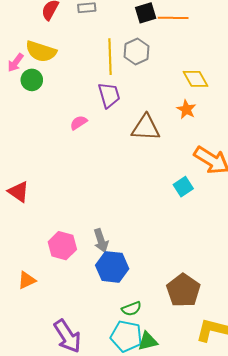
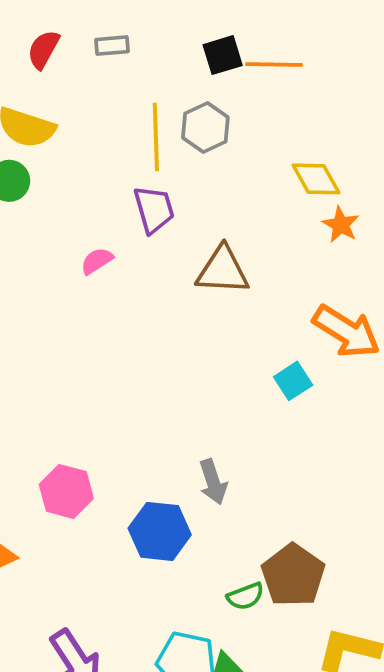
orange star: (186, 109) -> (341, 225), moved
gray arrow: (101, 241) -> (213, 482), moved
green semicircle: (131, 309) -> (245, 596), moved

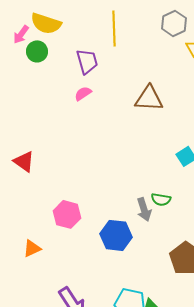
gray hexagon: (205, 127) -> (174, 23), moved
purple trapezoid: (154, 209) -> (87, 61), moved
green semicircle: (245, 596) -> (161, 199), moved, turned 30

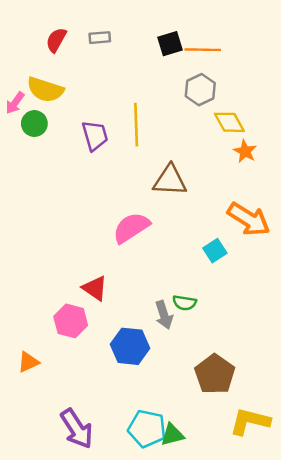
yellow line: (114, 28) -> (136, 125), moved
pink semicircle: (83, 93) -> (131, 228), moved, size x1.8
red triangle: (24, 161) -> (95, 288), moved

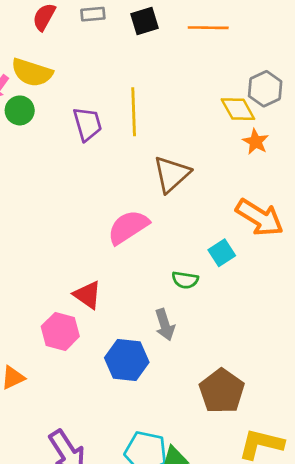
black square: (170, 44) -> (144, 21), moved
gray hexagon: (200, 90) -> (265, 89), moved
brown triangle: (170, 180) -> (172, 174), turned -45
green semicircle: (185, 303) -> (185, 280), moved

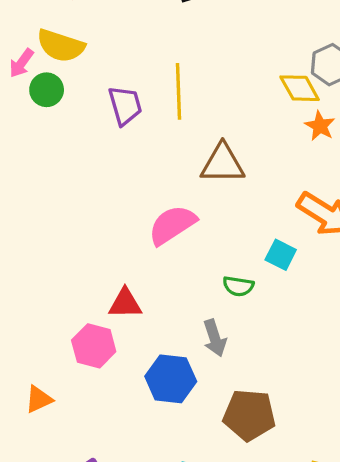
brown triangle: (172, 174) -> (223, 164), turned 42
cyan square: (222, 253) -> (281, 255), turned -30
red triangle: (87, 295) -> (125, 303), turned -36
brown pentagon: (222, 391) -> (249, 415), moved, turned -30

